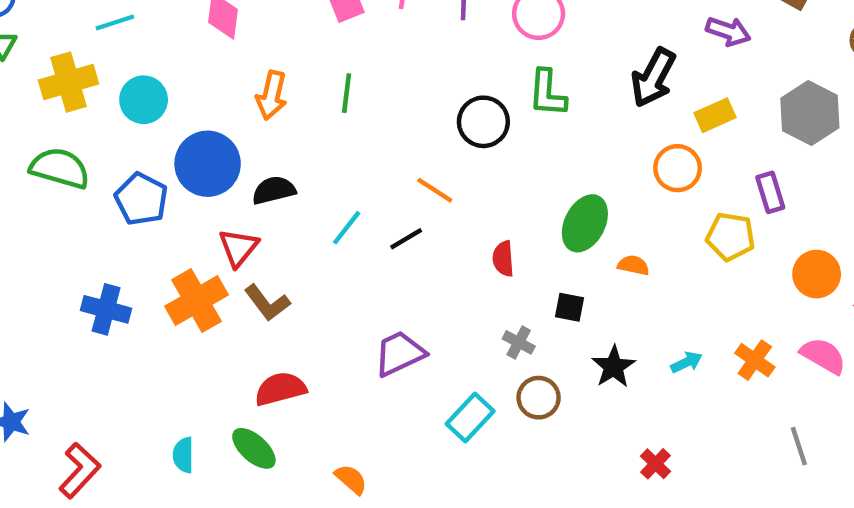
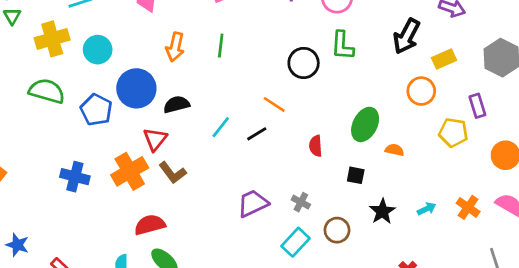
gray cross: (519, 342) -> (301, 202), moved
red semicircle: (280, 389) -> (150, 225), moved

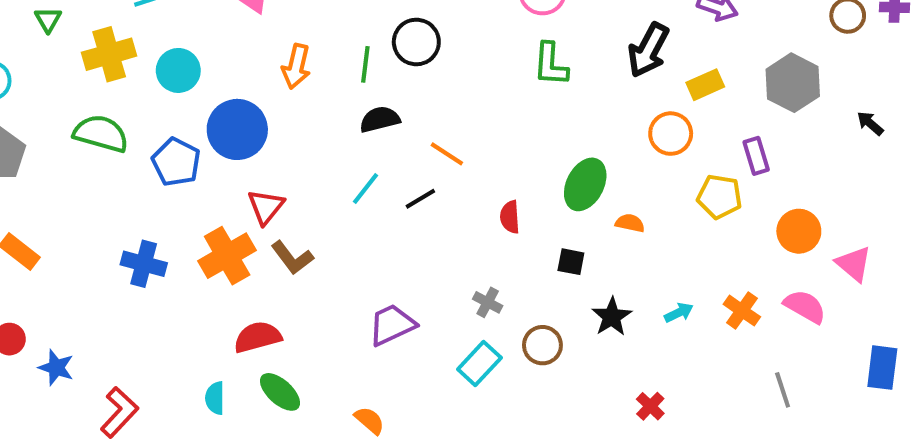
black circle: (304, 63) -> (416, 42), moved
black semicircle: (177, 104) -> (380, 119), moved
purple trapezoid: (253, 203) -> (392, 325), moved

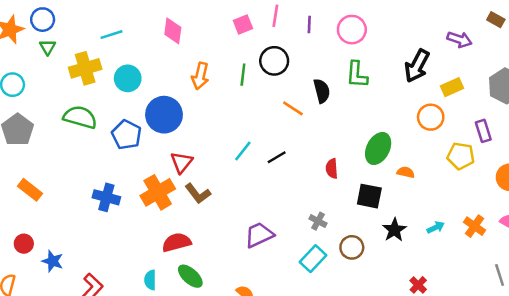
black semicircle: (380, 119) -> (322, 91), moved, turned 90
orange line: (447, 154) -> (293, 108), moved
black square: (571, 262) -> (369, 196), size x1.5

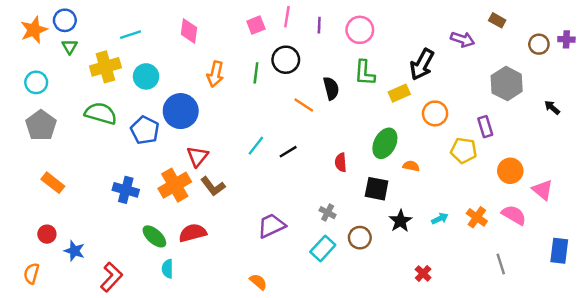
yellow rectangle: (452, 87) -> (399, 93), moved
green ellipse: (190, 276) -> (154, 236), moved

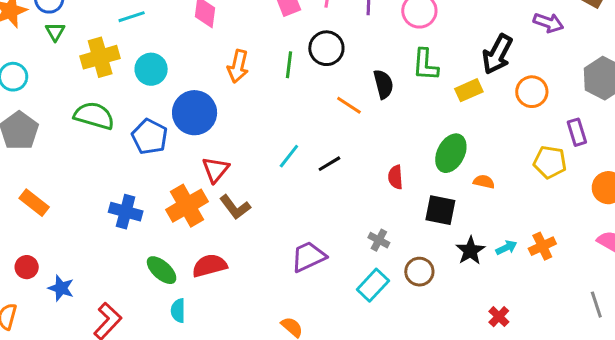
orange circle: (435, 113) -> (532, 92), moved
orange cross: (477, 217) -> (542, 246), moved, turned 30
cyan arrow: (440, 219) -> (506, 248), moved

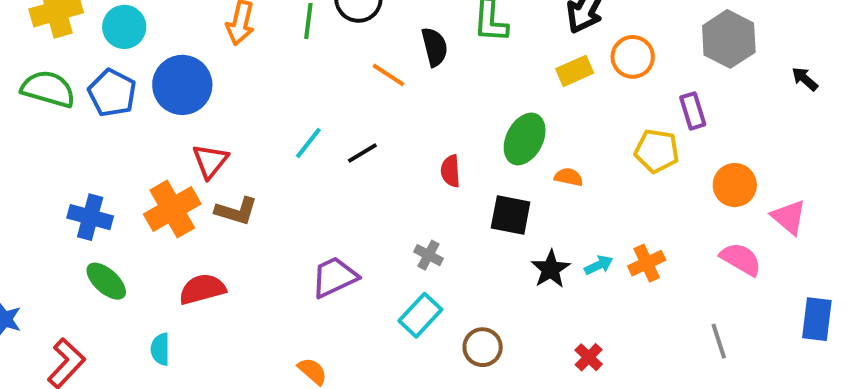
yellow rectangle: (469, 90) -> (575, 71), moved
blue pentagon: (150, 137) -> (112, 93), moved
brown L-shape: (235, 207) -> (236, 211), turned -36
green ellipse: (162, 270) -> (106, 281), moved
brown circle: (419, 272) -> (483, 347), moved

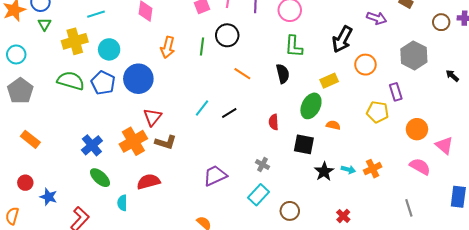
black semicircle: (435, 47) -> (283, 74), moved
yellow rectangle: (575, 71) -> (329, 81), moved
blue cross: (90, 217) -> (92, 145), turned 35
cyan arrow: (599, 265) -> (348, 170), turned 40
cyan semicircle: (160, 349) -> (122, 203), moved

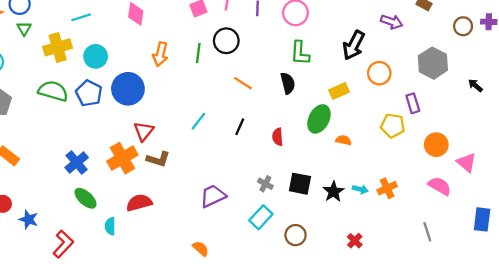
black line: (229, 113) -> (240, 127), moved, turned -35
black square: (304, 144) -> (300, 184), moved

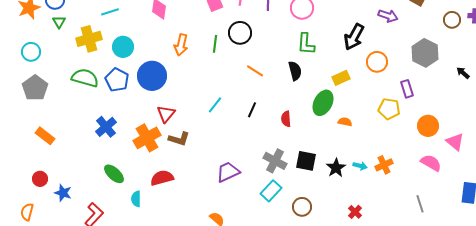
blue cross: (77, 163) -> (106, 127), moved
gray cross: (265, 184) -> (275, 161), size x1.6

